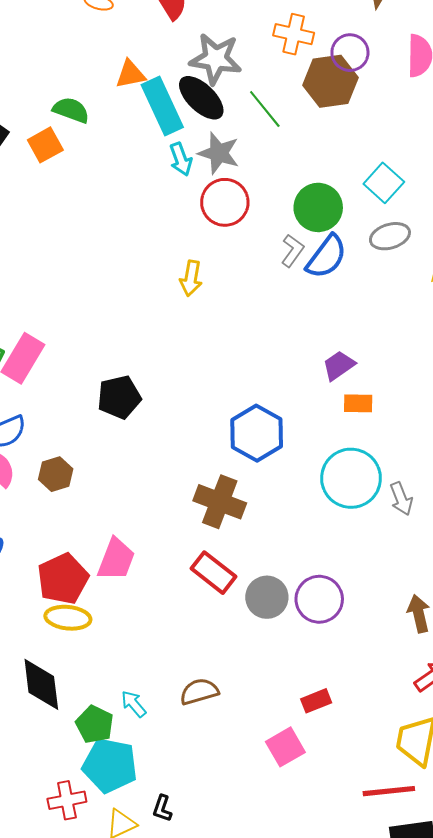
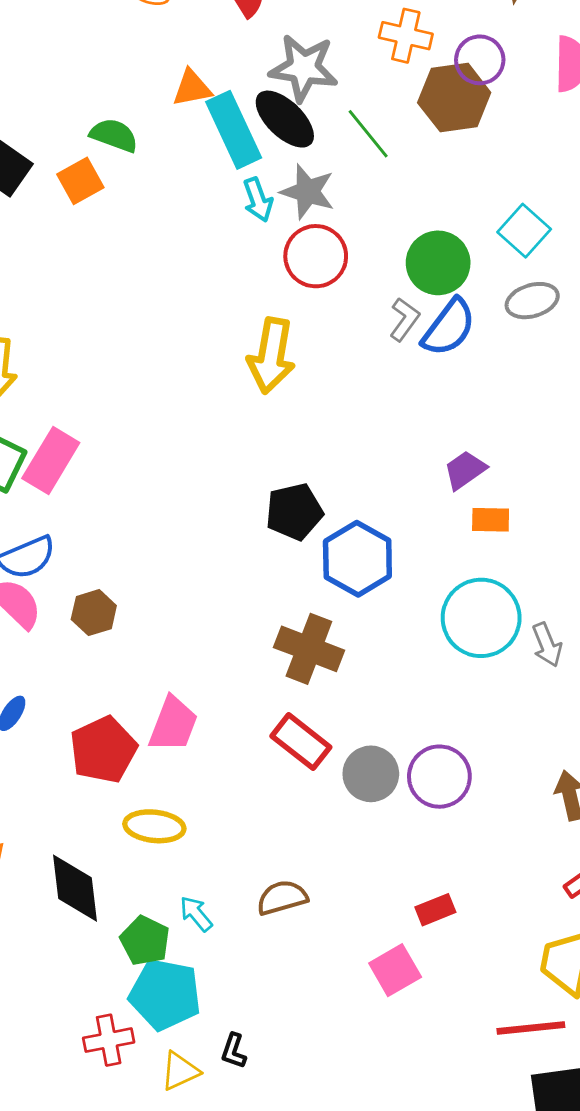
yellow arrow: (191, 278) -> (271, 356), size x1.6
black pentagon: (119, 397) -> (294, 512), moved
yellow ellipse: (68, 618) -> (154, 826), moved

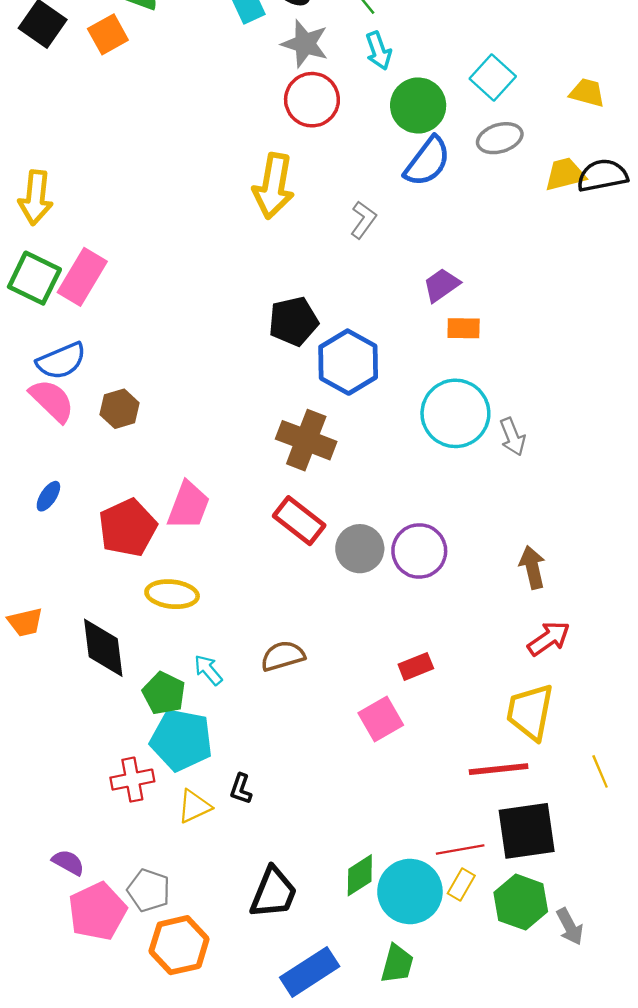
cyan arrow: (258, 200) -> (378, 51), moved
gray L-shape: (404, 319) -> (363, 220), moved

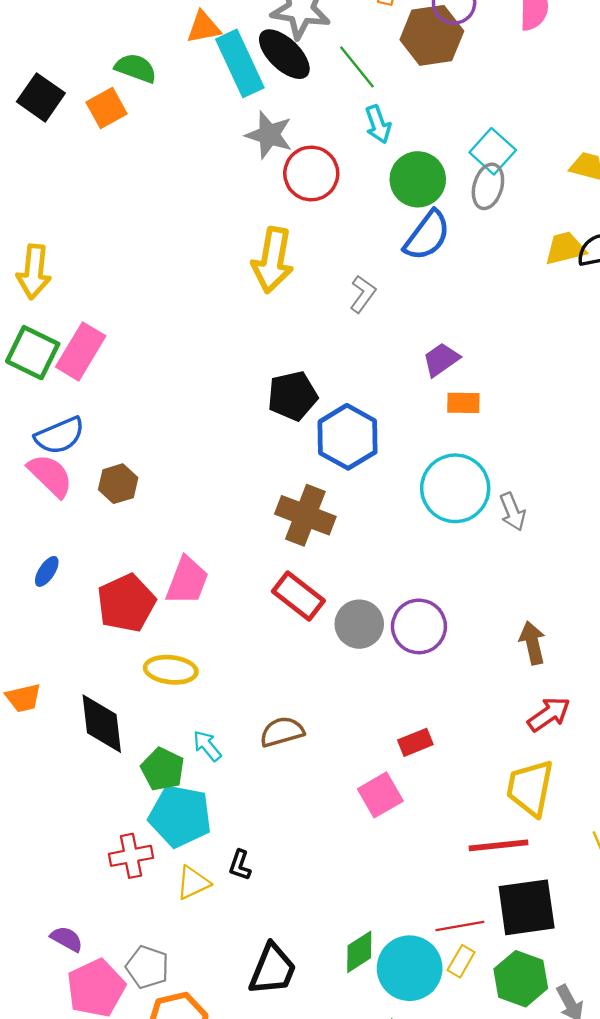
gray star: (305, 44) -> (269, 135), moved
gray ellipse: (500, 138) -> (488, 186), moved, turned -57

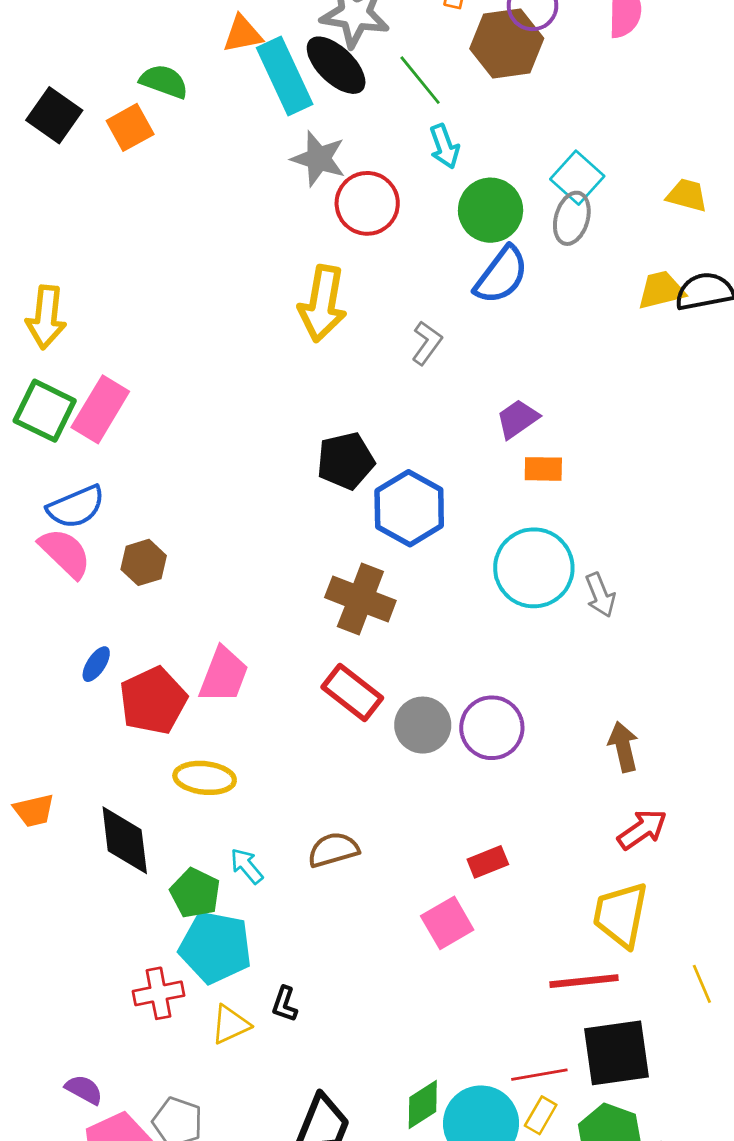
blue ellipse: (47, 571) -> (96, 664), moved

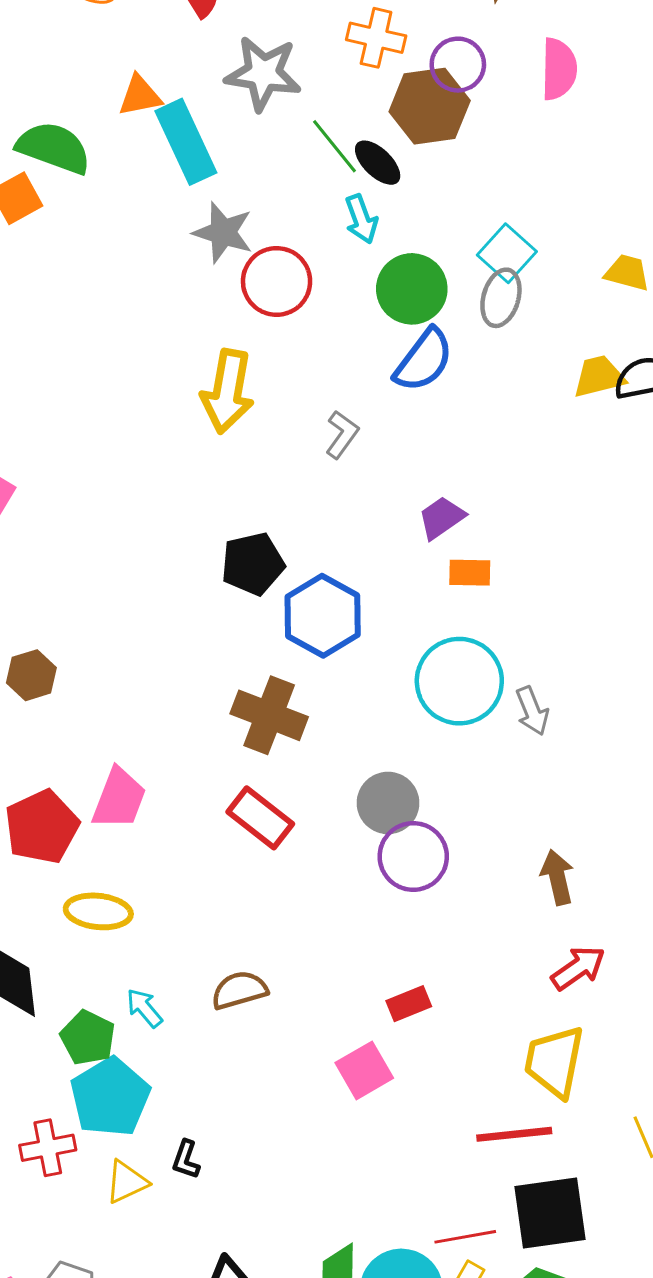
black ellipse: (336, 65) -> (378, 163), moved, size x0.7
green semicircle: (164, 81) -> (54, 148), size x1.4
gray circle: (423, 725) -> (388, 803), moved
cyan pentagon: (215, 947) -> (110, 1097), turned 30

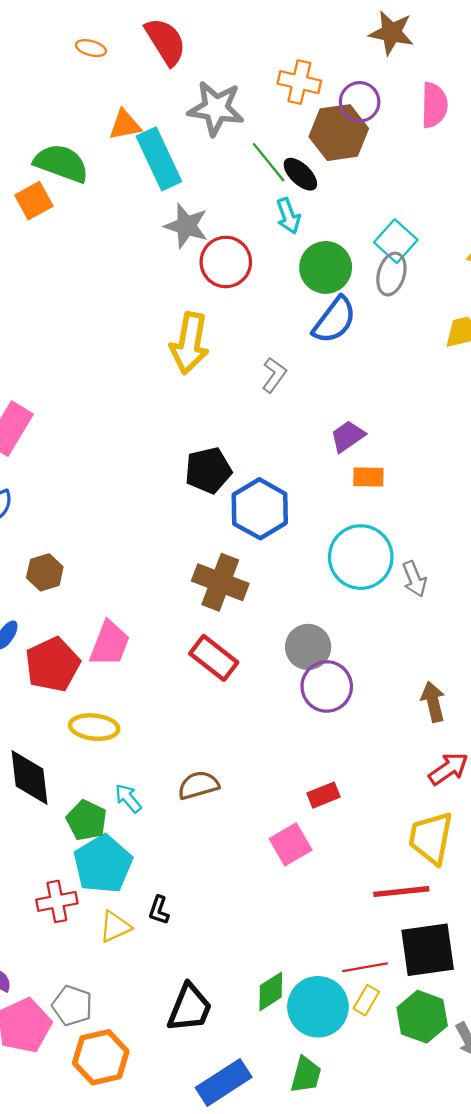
brown hexagon: (31, 675) -> (45, 572), moved

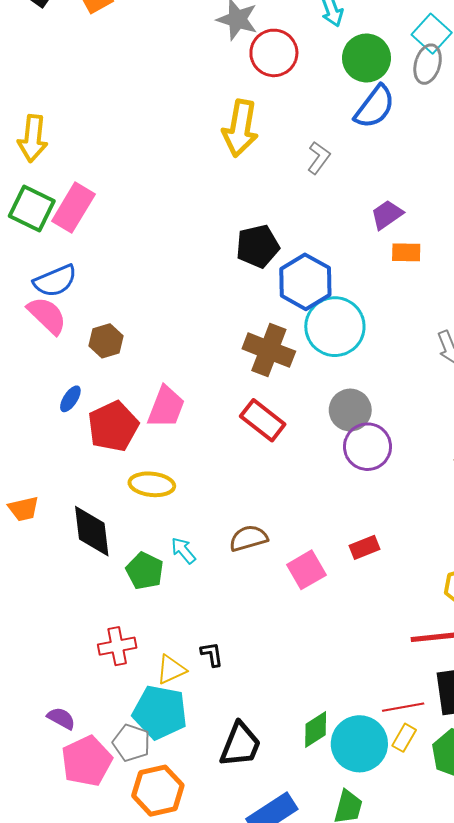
cyan circle: (361, 557) -> (335, 327), moved
pink square: (291, 844) -> (306, 570), moved
cyan pentagon: (103, 864) -> (160, 712), moved, turned -30
black L-shape: (159, 910) -> (212, 654), turned 152

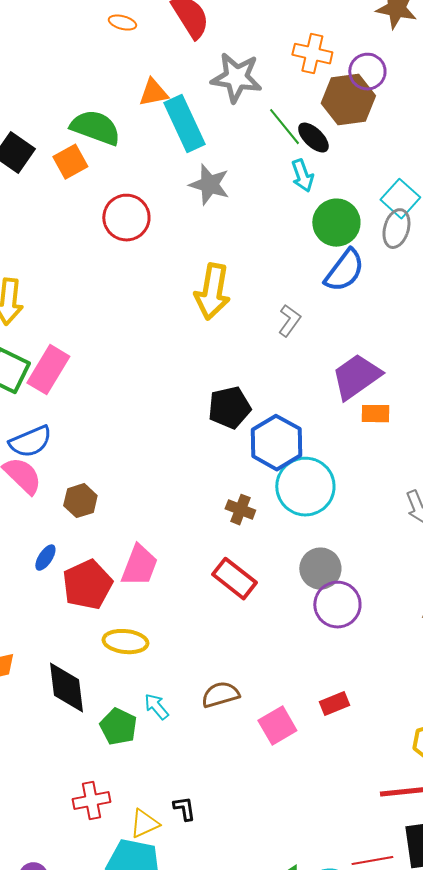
red circle: (274, 53) -> (126, 218), moved
purple trapezoid: (387, 215) -> (356, 377), size x1.6
brown cross: (269, 350) -> (240, 510), size x0.6

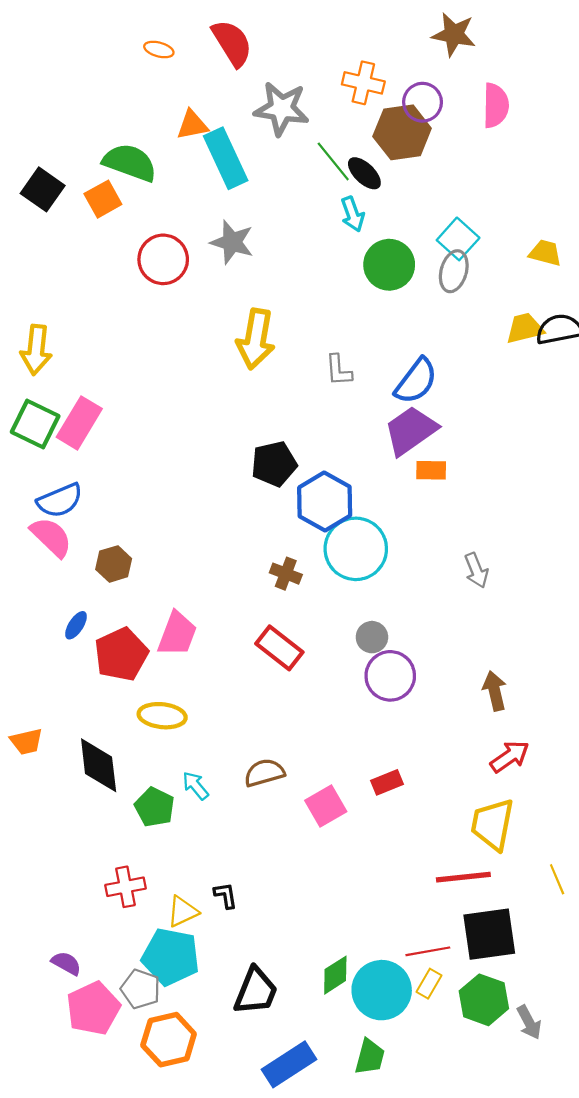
gray star: (209, 185) -> (232, 242), moved
blue semicircle: (344, 271) -> (416, 381), moved
gray L-shape: (289, 321) -> (339, 370), turned 140
gray circle: (320, 569) -> (372, 637), size x0.7

